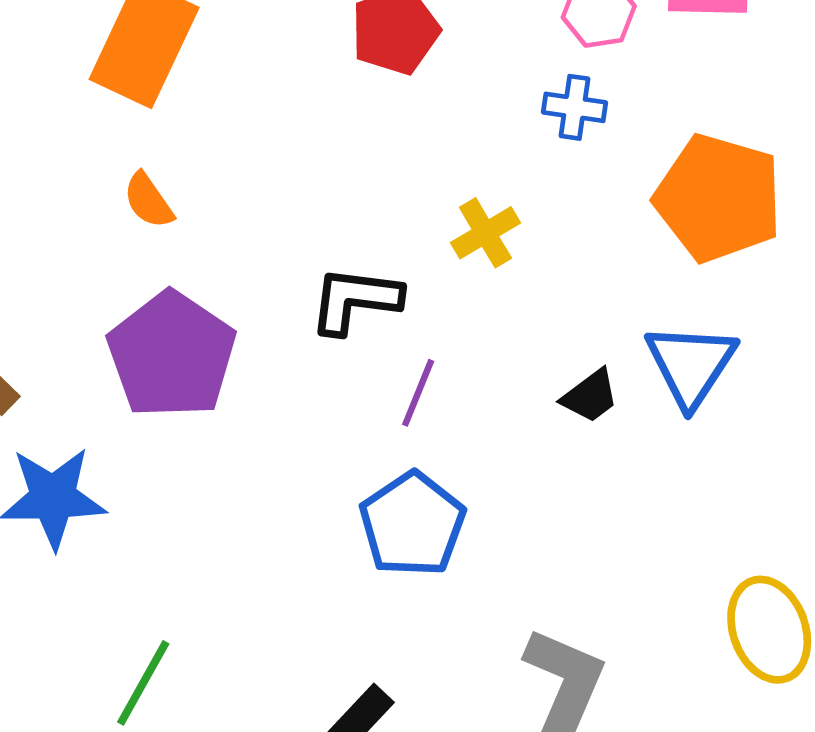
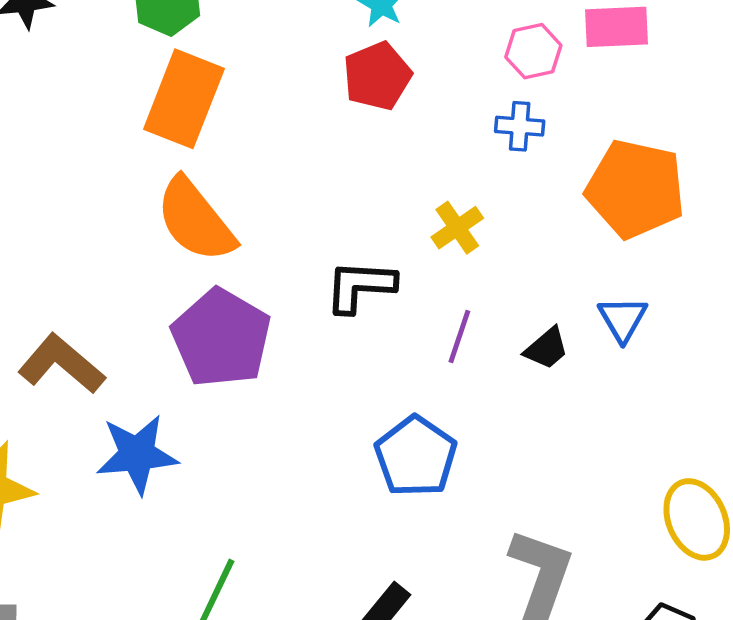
orange semicircle: (148, 201) -> (195, 220), size x2.0
blue triangle: (691, 365) -> (623, 319), size x0.7
purple line: (418, 393) -> (459, 337), moved

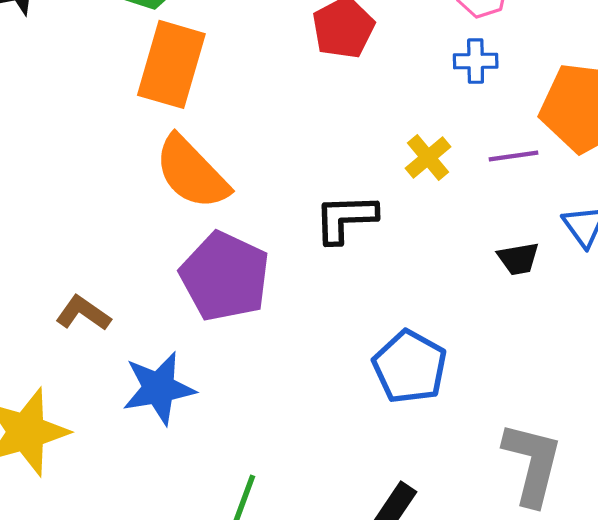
purple line: (459, 337) -> (514, 156), moved, turned 69
black trapezoid: (546, 348) -> (518, 259), turned 36
brown L-shape: (61, 364) -> (83, 313), size x0.7

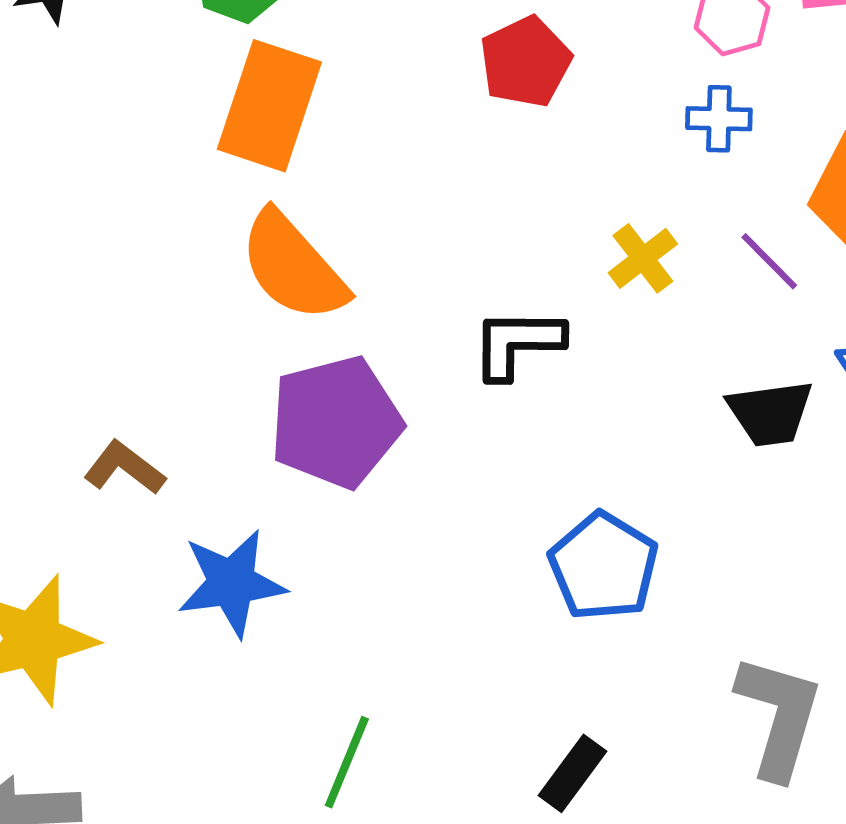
purple line: (514, 156) -> (769, 261), turned 51
black trapezoid: (518, 259) -> (770, 413), size x1.4
purple pentagon: (225, 276) -> (336, 422), turned 30

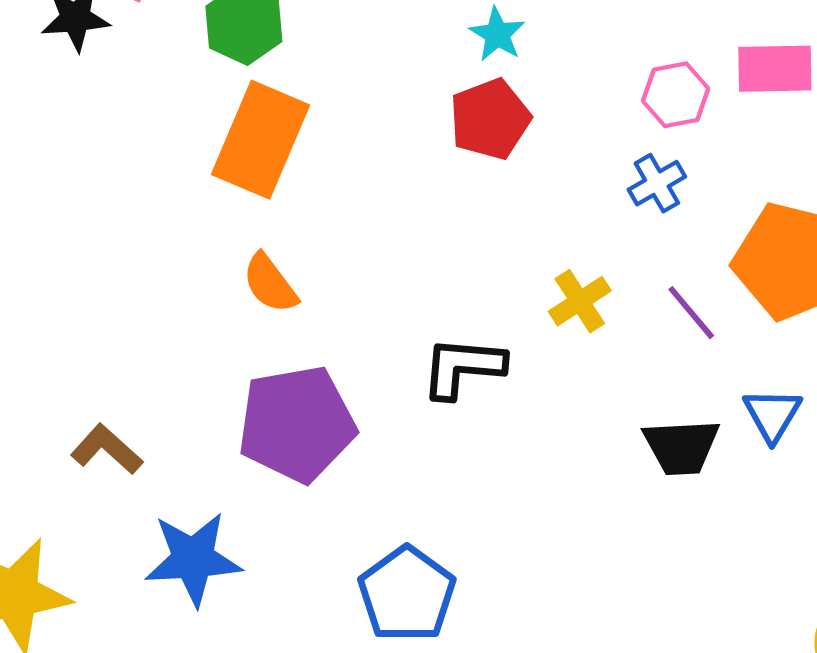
blue cross: (719, 119) -> (657, 183), turned -36
orange semicircle: (293, 267) -> (270, 283), size x0.6
blue pentagon: (604, 566) -> (407, 594), moved

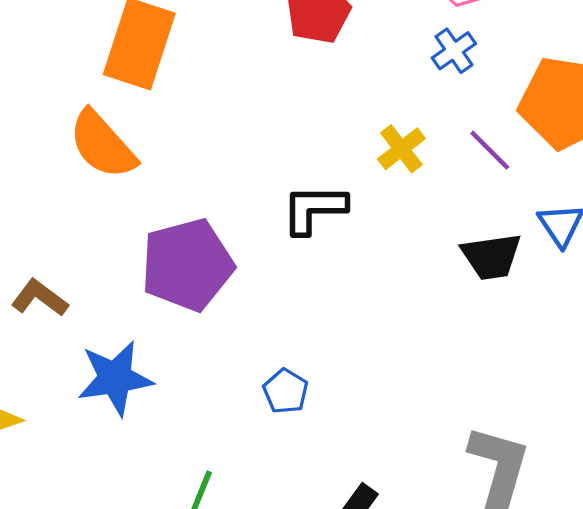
orange semicircle: (270, 283) -> (102, 145), moved, size x1.5
blue pentagon: (407, 594) -> (286, 391), size x0.6

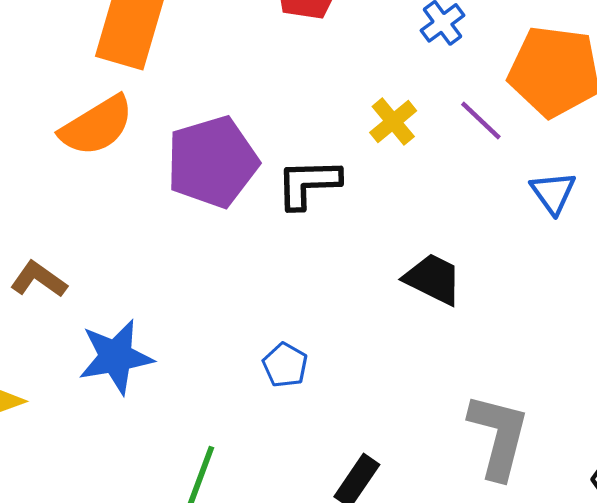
orange semicircle: (102, 145) -> (97, 126), turned -78
black trapezoid: (491, 256) -> (433, 279), moved, turned -144
purple pentagon: (187, 265) -> (212, 162), moved

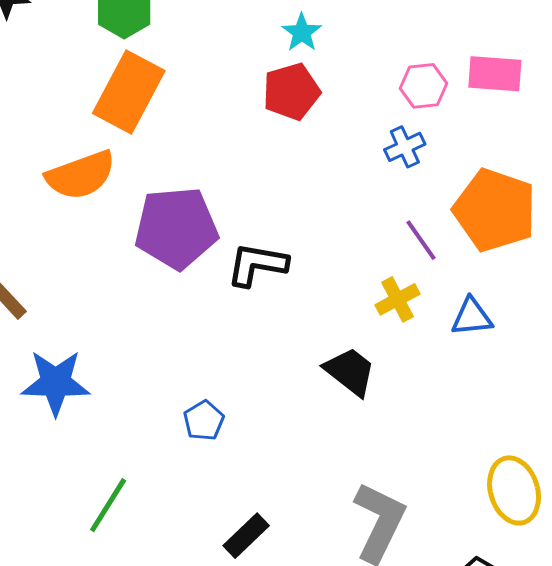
yellow cross: (393, 122) -> (397, 299), moved
blue triangle: (553, 193) -> (472, 317), turned 48

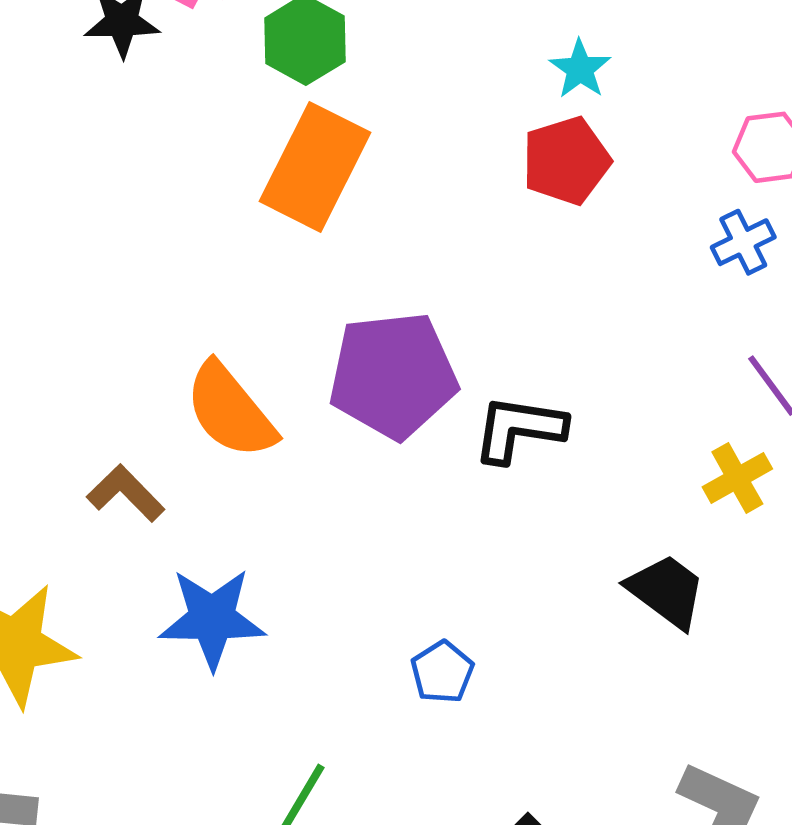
orange semicircle: (81, 175) -> (230, 411), moved, turned 72

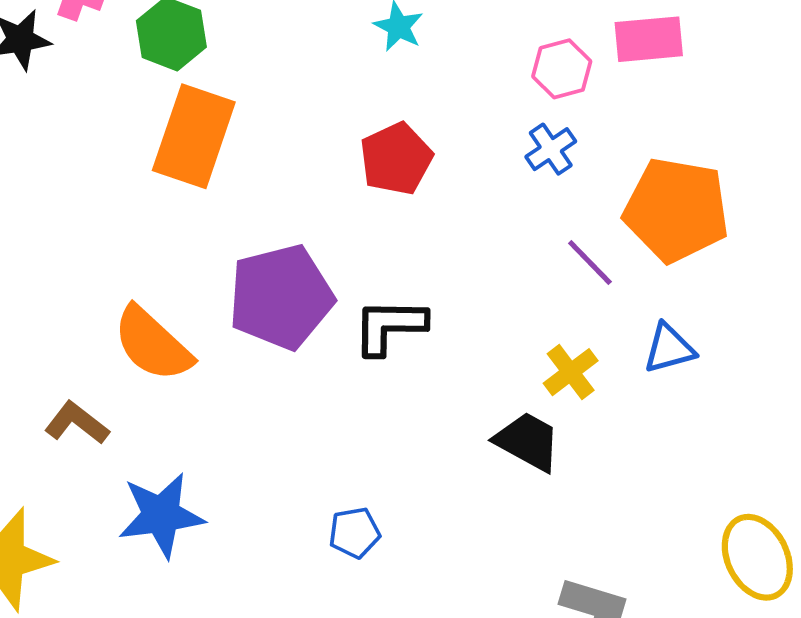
red pentagon: (566, 161) -> (396, 159), moved
yellow cross: (737, 478) -> (571, 372), moved
blue pentagon: (442, 672) -> (354, 533), turned 30

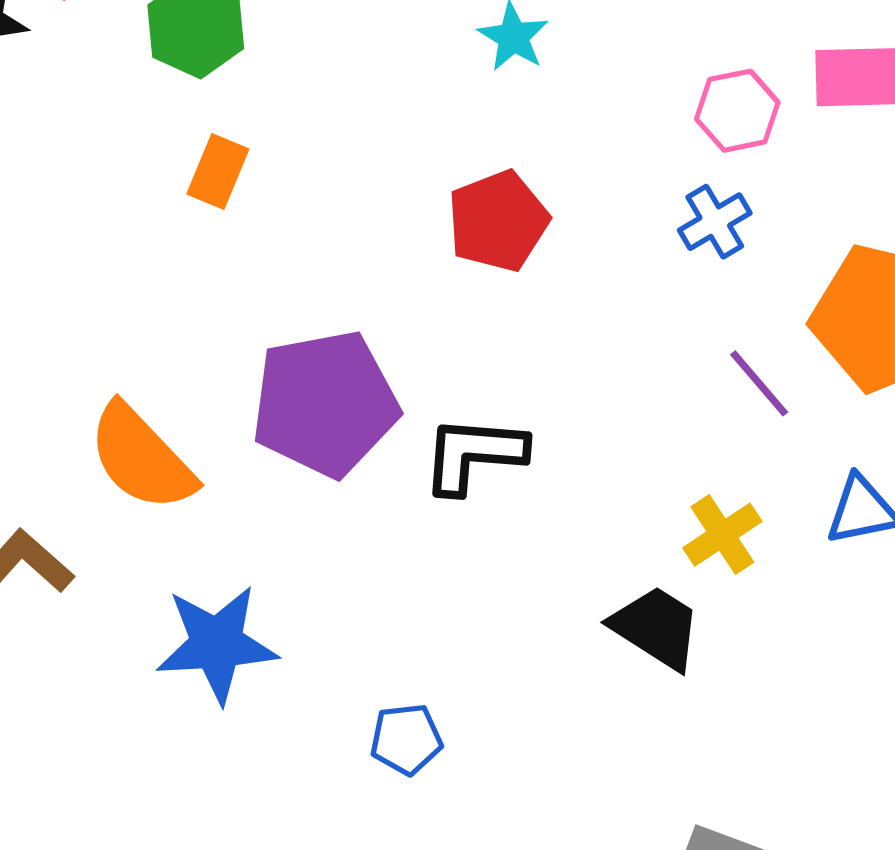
orange rectangle: (194, 136) -> (218, 172), size x0.5
blue star: (161, 515) -> (217, 644), moved

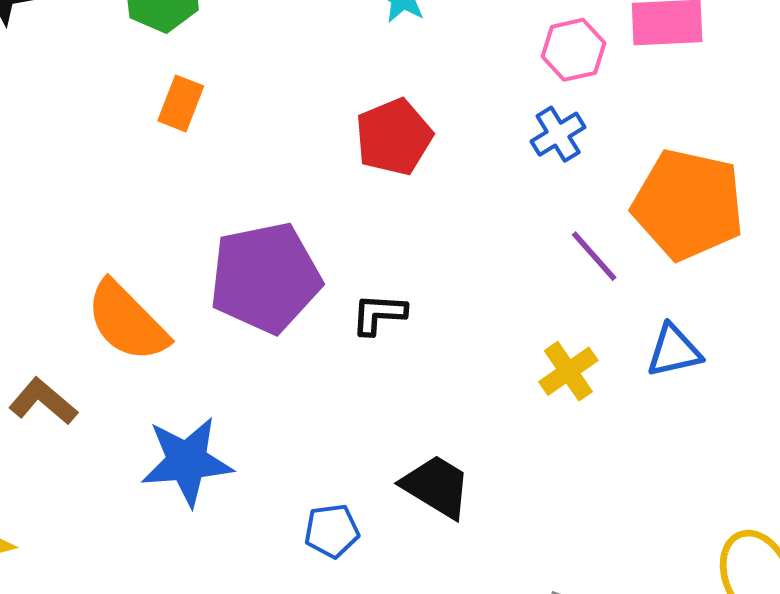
black L-shape: (474, 454) -> (379, 314), size x0.7
black trapezoid: (656, 628) -> (436, 486), moved

